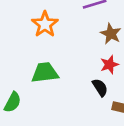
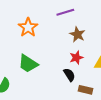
green trapezoid: (45, 73) -> (28, 64), turned -140

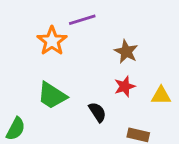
purple line: (65, 12) -> (82, 20), moved
black semicircle: (69, 75) -> (97, 112), moved

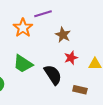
brown star: (126, 52) -> (63, 35), moved
black semicircle: (97, 112) -> (53, 75), size x1.5

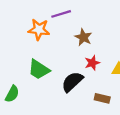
orange star: (23, 28) -> (39, 29), turned -30
black semicircle: (53, 75) -> (72, 82), turned -100

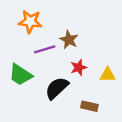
purple line: (61, 14) -> (45, 49), moved
orange star: (39, 29) -> (30, 22), moved

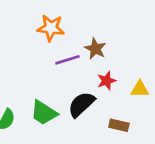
green trapezoid: (21, 75) -> (44, 113), moved

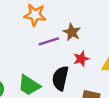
black semicircle: (81, 104) -> (60, 78), turned -35

